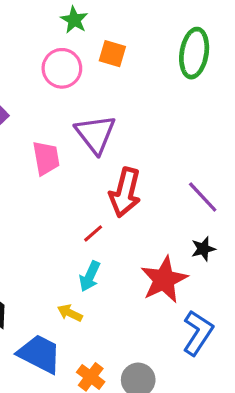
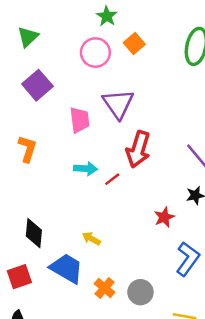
orange square: (112, 54) -> (134, 43), turned 30
cyan arrow: (90, 276) -> (86, 169), moved, turned -115
red star: (164, 280) -> (164, 217), size x0.6

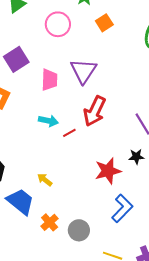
pink circle: (95, 53) -> (58, 24), moved
purple square: (37, 85) -> (16, 59), moved
red star: (164, 217) -> (108, 171), size x1.5

